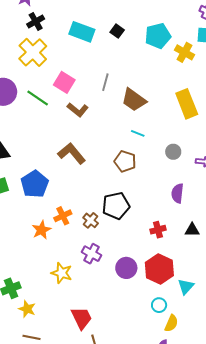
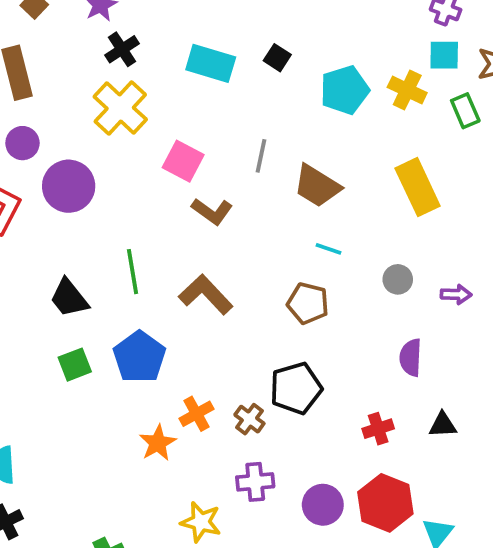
cyan pentagon: (158, 36) -> (345, 90), moved
green line: (38, 98) -> (132, 272), moved, turned 50
purple cross: (91, 254) -> (255, 482), turned -30

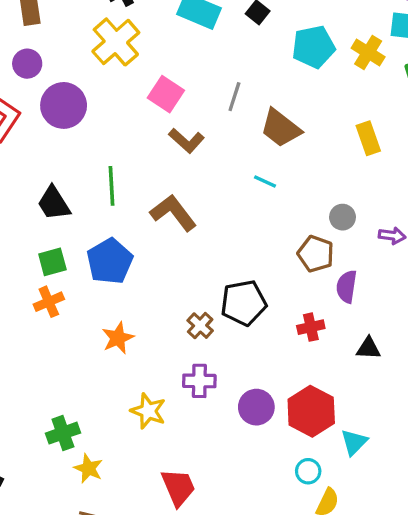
yellow rectangle: (418, 187) -> (368, 138), size x0.7
cyan line: (328, 249) -> (265, 181), moved
brown pentagon: (308, 303) -> (316, 254), moved
orange cross: (197, 414) -> (49, 302), moved
red cross: (378, 429) -> (311, 327), moved

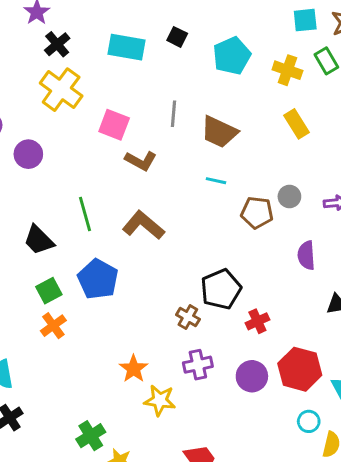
yellow cross: (368, 53) -> (287, 70), moved
purple circle: (64, 105) -> (28, 154), size x0.7
brown pentagon: (316, 254) -> (257, 213), moved
red cross: (311, 327) -> (257, 321), moved
orange star: (118, 338) -> (134, 369), moved

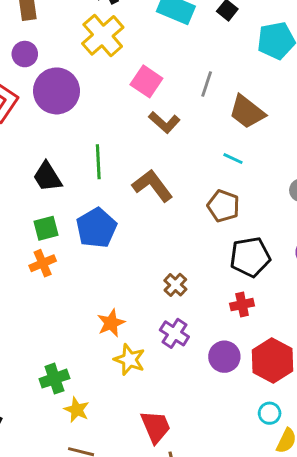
purple circle: (28, 154) -> (56, 91), size x1.6
brown pentagon: (257, 213) -> (223, 206), moved
black pentagon: (221, 289) -> (250, 257), moved
purple cross: (198, 365) -> (174, 333), turned 32

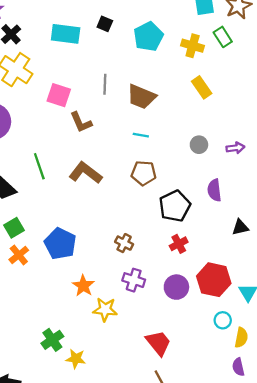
brown L-shape: (164, 122) -> (81, 122), turned 40
blue pentagon: (96, 228) -> (60, 244), moved
red trapezoid: (155, 427) -> (158, 343), moved

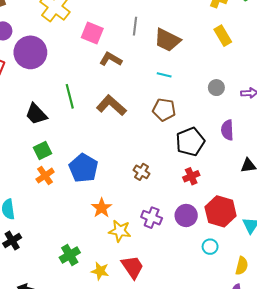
brown L-shape: (81, 122) -> (111, 59), turned 140
purple cross: (134, 280) -> (152, 218), moved
cyan circle: (223, 320) -> (210, 247), moved
red trapezoid: (158, 343) -> (132, 267), moved
yellow star: (76, 359) -> (100, 271), moved

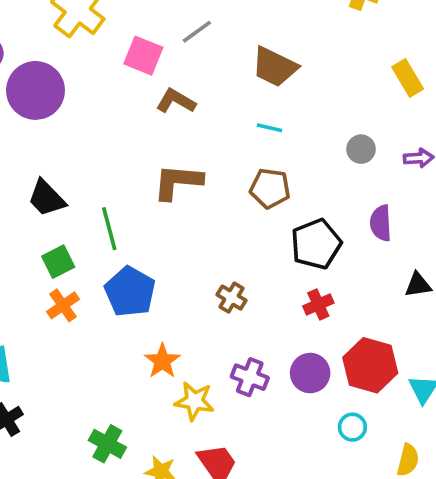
gray line: (135, 26) -> (197, 32), moved, turned 48
yellow rectangle: (223, 36) -> (408, 78), moved
green line: (70, 96) -> (109, 229), moved
brown L-shape: (111, 105) -> (178, 182), turned -36
green cross: (70, 255) -> (107, 444), turned -30

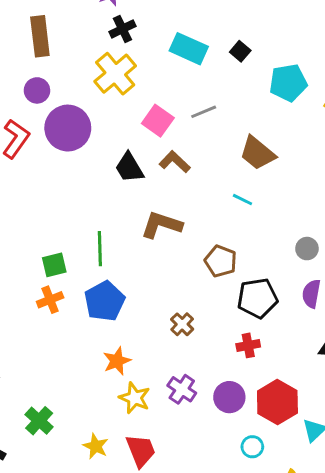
gray circle: (361, 149) -> (307, 249), moved
brown pentagon: (270, 188) -> (221, 261), moved
black trapezoid: (46, 198) -> (129, 168), moved
green cross: (107, 444) -> (39, 421), moved

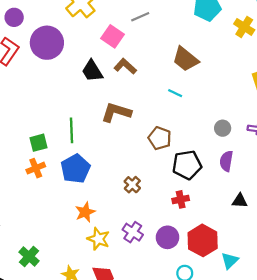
purple circle: (37, 90) -> (14, 17), moved
gray line: (204, 112) -> (140, 17), moved

